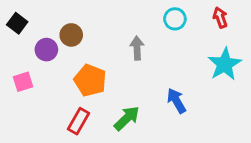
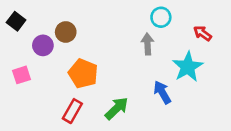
red arrow: (220, 17) -> (202, 33), moved, turned -36
gray arrow: (137, 48) -> (147, 44), moved
cyan star: (225, 64) -> (188, 67), moved

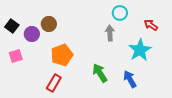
black square: (16, 21) -> (12, 26), moved
orange pentagon: (83, 74) -> (62, 55), turned 30
blue arrow: (162, 92) -> (130, 79), moved
green arrow: (117, 108) -> (100, 73), moved, turned -78

